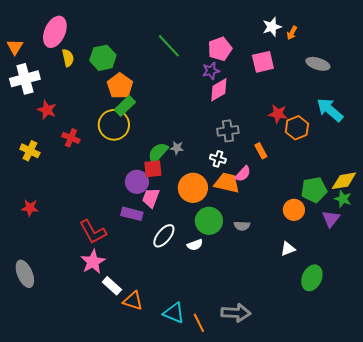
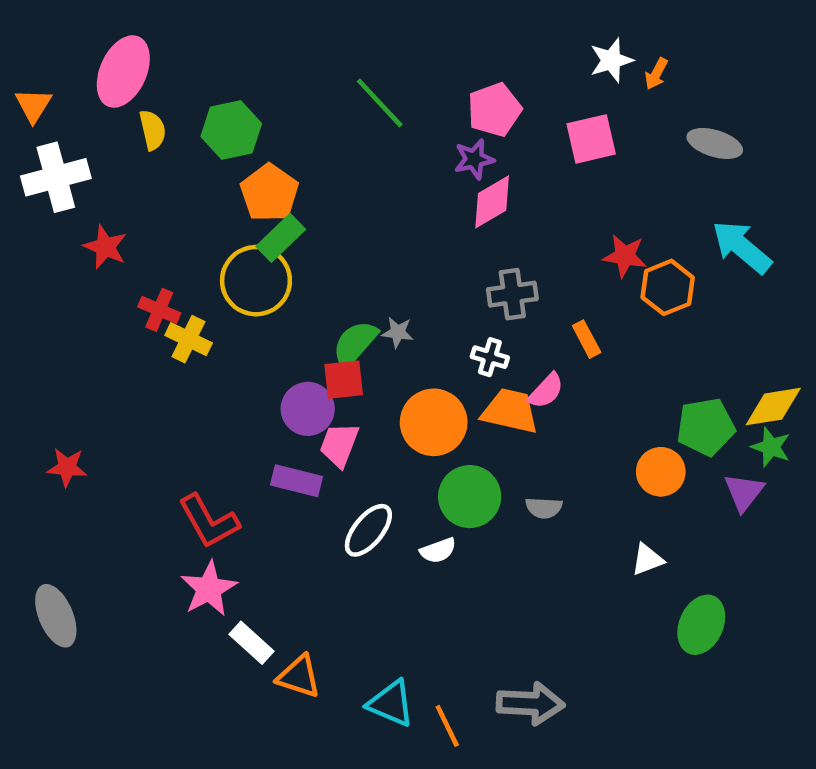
yellow cross: (30, 151) -> (189, 339), moved

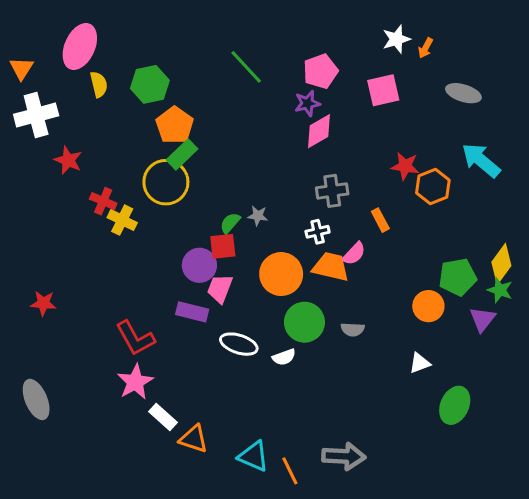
green semicircle: (355, 344) -> (230, 223), size x0.7
white cross: (490, 357) -> (318, 232), turned -30
yellow diamond: (773, 407) -> (501, 264), turned -45
white ellipse: (368, 530) -> (239, 344), turned 69

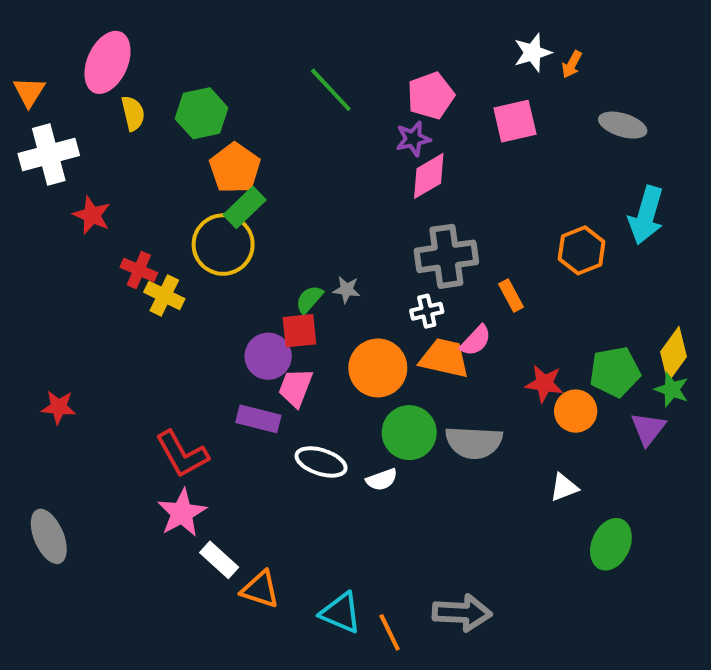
cyan arrow: (481, 160) -> (646, 215), turned -114
red star: (405, 166) -> (544, 384), moved
gray cross: (332, 191) -> (446, 256), size x1.4
gray semicircle: (353, 329) -> (474, 442), size x1.8

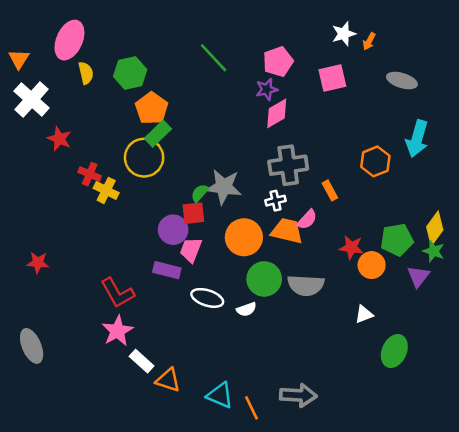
white cross: (49, 154) -> (32, 99), turned -33
gray star: (346, 290) -> (224, 187), size x2.0

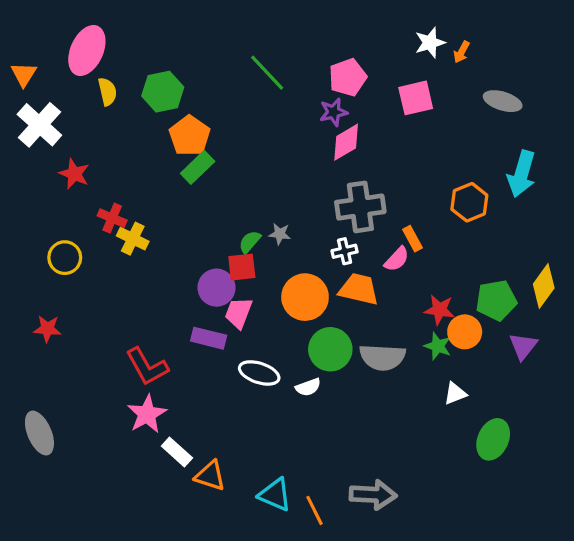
yellow circle: (144, 158) -> (65, 258), moved, size x0.7
gray star: (224, 187) -> (280, 234), size x0.5
pink semicircle: (307, 220) -> (397, 259), moved
green star: (434, 251) -> (438, 346), moved

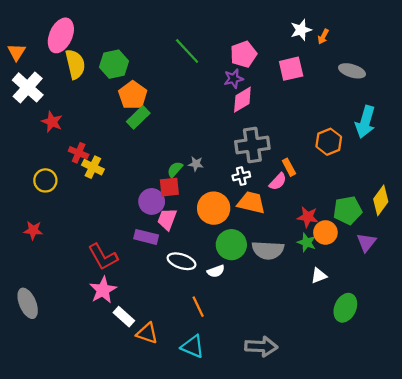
yellow semicircle: (107, 92) -> (75, 64), size x1.5
orange line: (315, 510) -> (198, 307), moved

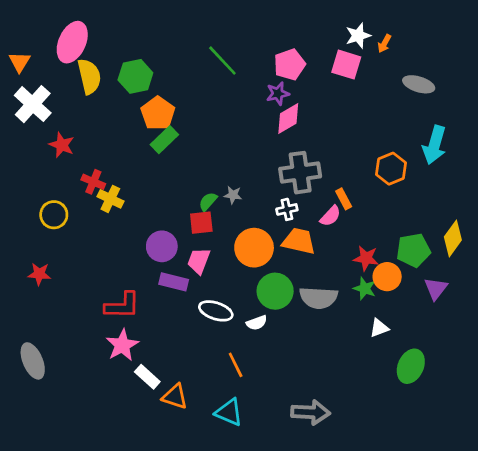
pink square: (291, 69) -> (346, 65), moved, turned 30
purple circle: (152, 201) -> (162, 246), moved
red L-shape: (103, 257) -> (122, 306), turned -60

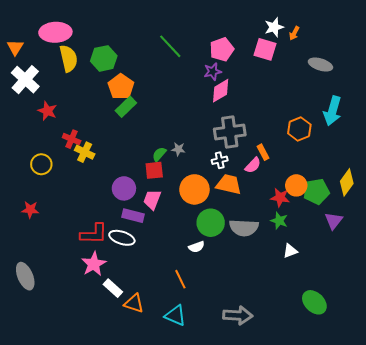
pink ellipse: (72, 42) -> (55, 32), turned 64
orange circle: (387, 277) -> (296, 185), moved
white ellipse: (216, 311) -> (122, 238), moved
green ellipse: (411, 366) -> (314, 302), moved, turned -70

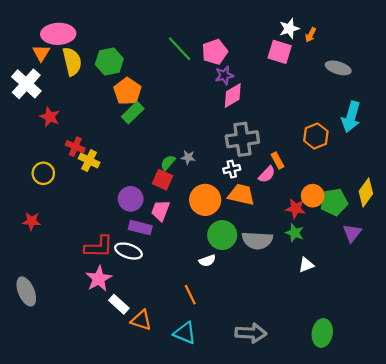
orange triangle: (15, 47) -> (41, 53), moved
pink pentagon: (222, 49) -> (215, 52), moved
red square: (154, 170) -> (163, 180), turned 30
green ellipse: (314, 302) -> (322, 333), moved, turned 55

